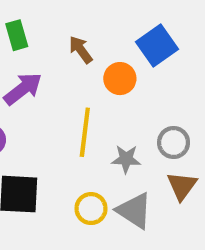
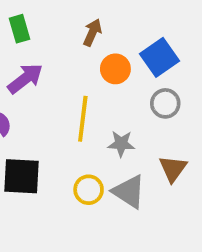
blue square: (157, 46) -> (160, 57), moved
brown arrow: (81, 50) -> (92, 32), moved, turned 60
gray circle: (174, 142) -> (165, 103), moved

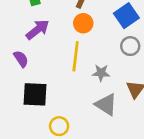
orange circle: (115, 69) -> (83, 23), moved
yellow circle: (89, 190) -> (59, 126), moved

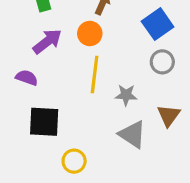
orange circle: (83, 23) -> (90, 34), moved
purple semicircle: (21, 59) -> (27, 78), turned -36

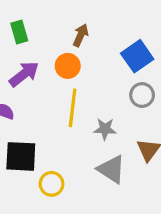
yellow circle: (74, 161) -> (52, 184), moved

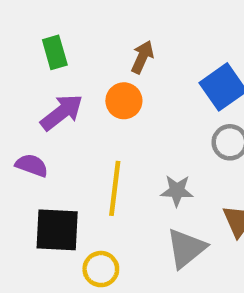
yellow line: (73, 108) -> (115, 188), moved
gray triangle: (111, 169) -> (186, 248), turned 48

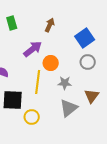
orange circle: (124, 101) -> (51, 63), moved
purple arrow: (62, 112) -> (33, 49), moved

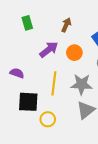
orange circle: (51, 63) -> (74, 53), moved
gray star: (65, 83) -> (82, 84), size x1.5

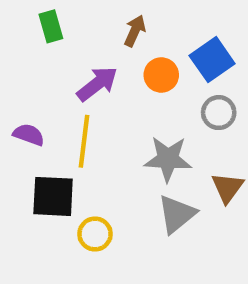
orange circle: (74, 53) -> (161, 75), moved
yellow line: (54, 83) -> (84, 141), moved

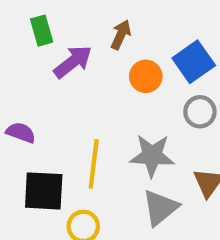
purple arrow: (97, 84) -> (73, 62), moved
yellow line: (84, 141) -> (94, 164), moved

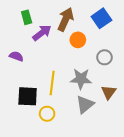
brown arrow: (121, 35) -> (66, 19), size x1.6
blue square: (194, 62) -> (101, 18), moved
purple semicircle: (21, 133) -> (16, 56), moved

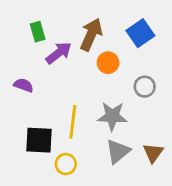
brown triangle: (109, 92) -> (153, 153), moved

